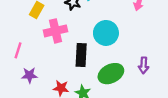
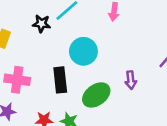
pink cross: (56, 31) -> (17, 80), moved, turned 30

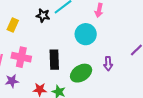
cyan circle: (83, 51) -> (86, 34), moved

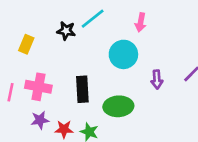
purple arrow: (108, 64) -> (157, 80), moved
green ellipse: (81, 73) -> (118, 106), turned 30
purple star: (12, 81) -> (40, 120), moved

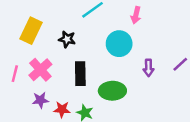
black star: (66, 31) -> (67, 39), moved
yellow rectangle: (26, 44) -> (31, 31), size x1.5
pink cross: (38, 87) -> (40, 70), turned 35

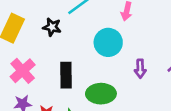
black star: (67, 39) -> (52, 27), moved

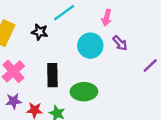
purple arrow: (140, 69) -> (120, 43), moved, turned -42

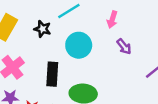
cyan circle: (90, 46) -> (79, 45), moved

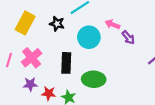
pink arrow: (112, 19) -> (112, 24), moved, turned 96

